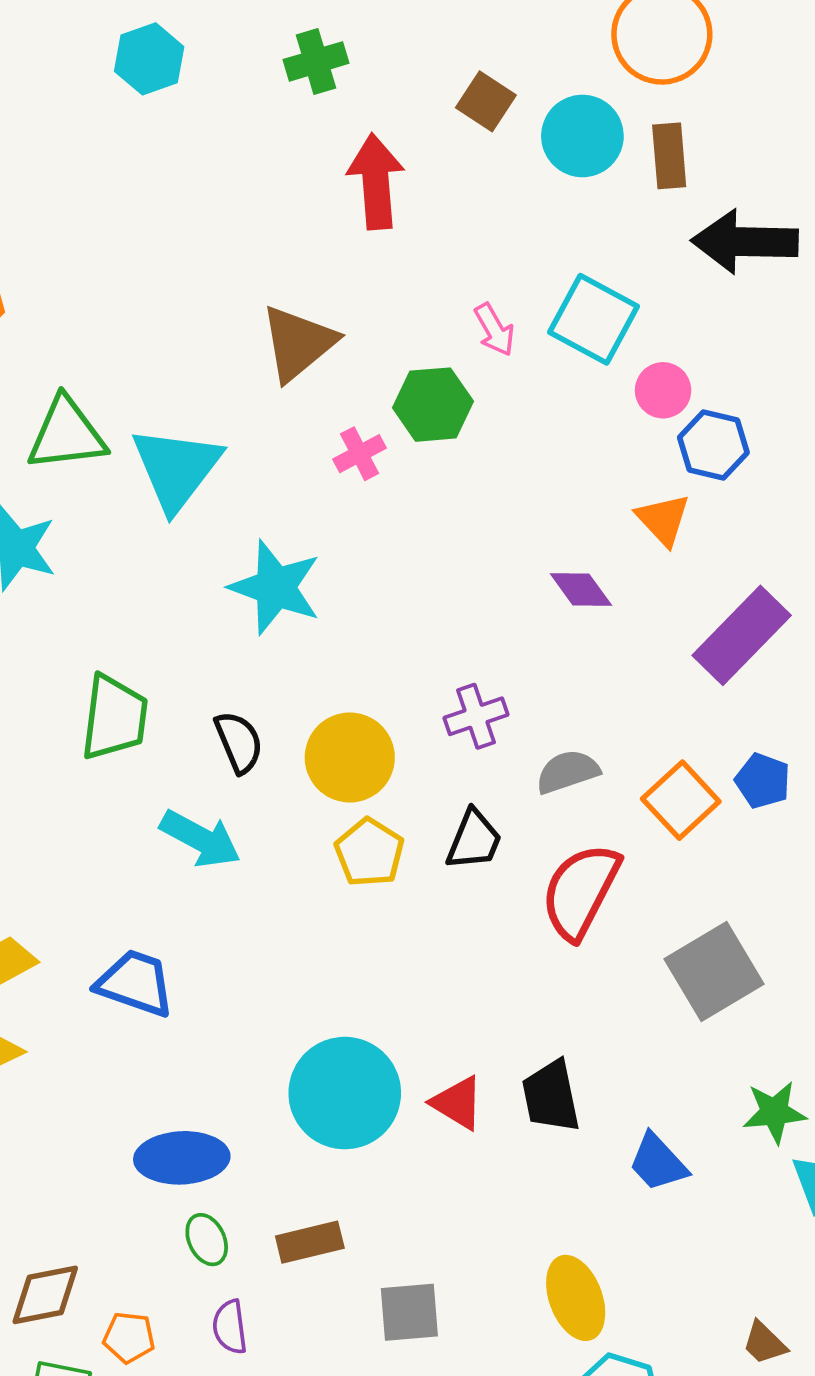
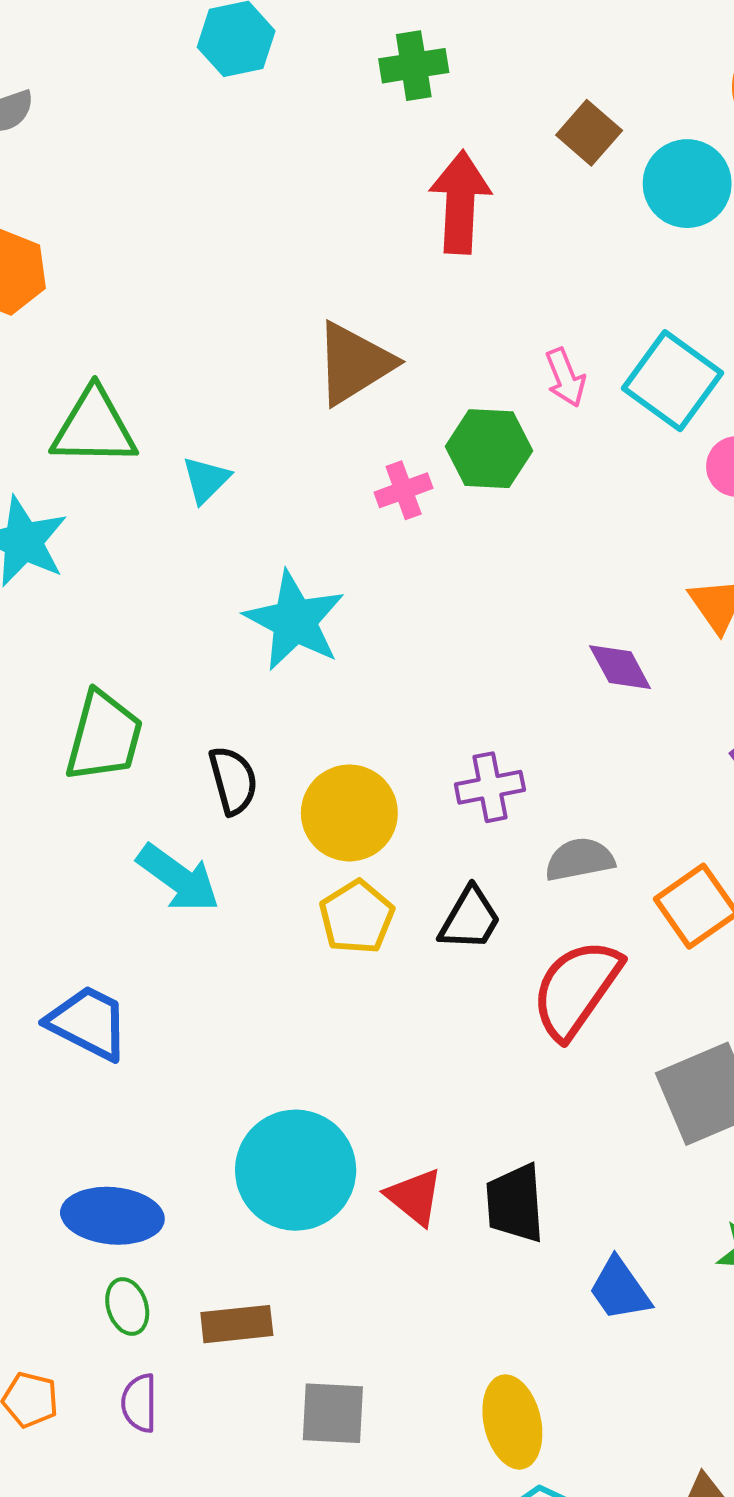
cyan triangle: (176, 468) -> (206, 480), size x0.5

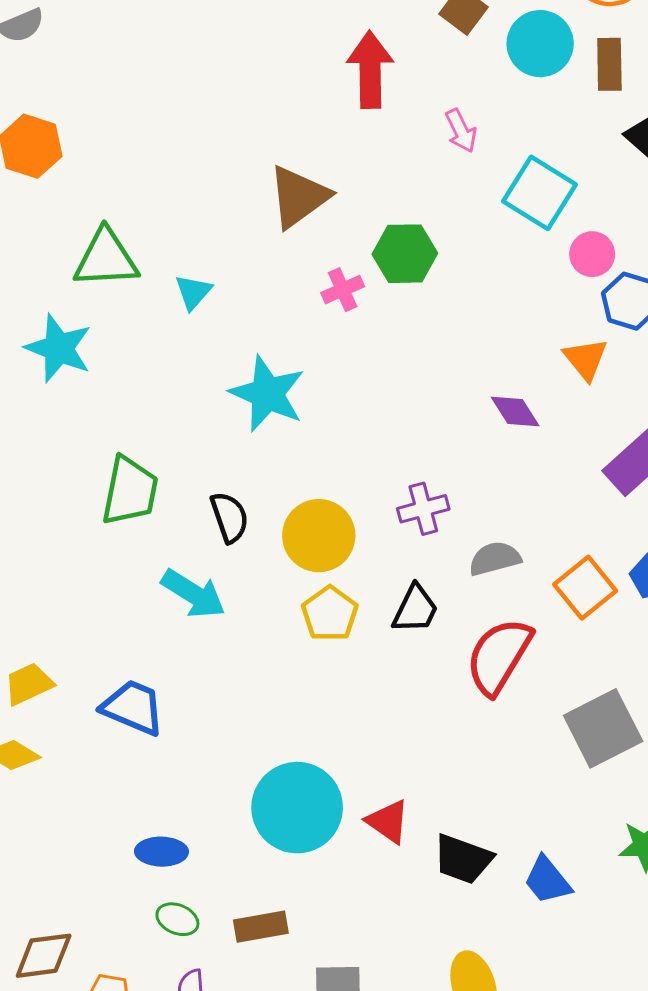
pink arrow: (565, 378) -> (461, 131), moved
black trapezoid: (515, 1203) -> (463, 859), moved, turned -62
blue ellipse: (112, 1216) -> (161, 852), size x0.7
green ellipse: (127, 1306) -> (177, 919), turned -45

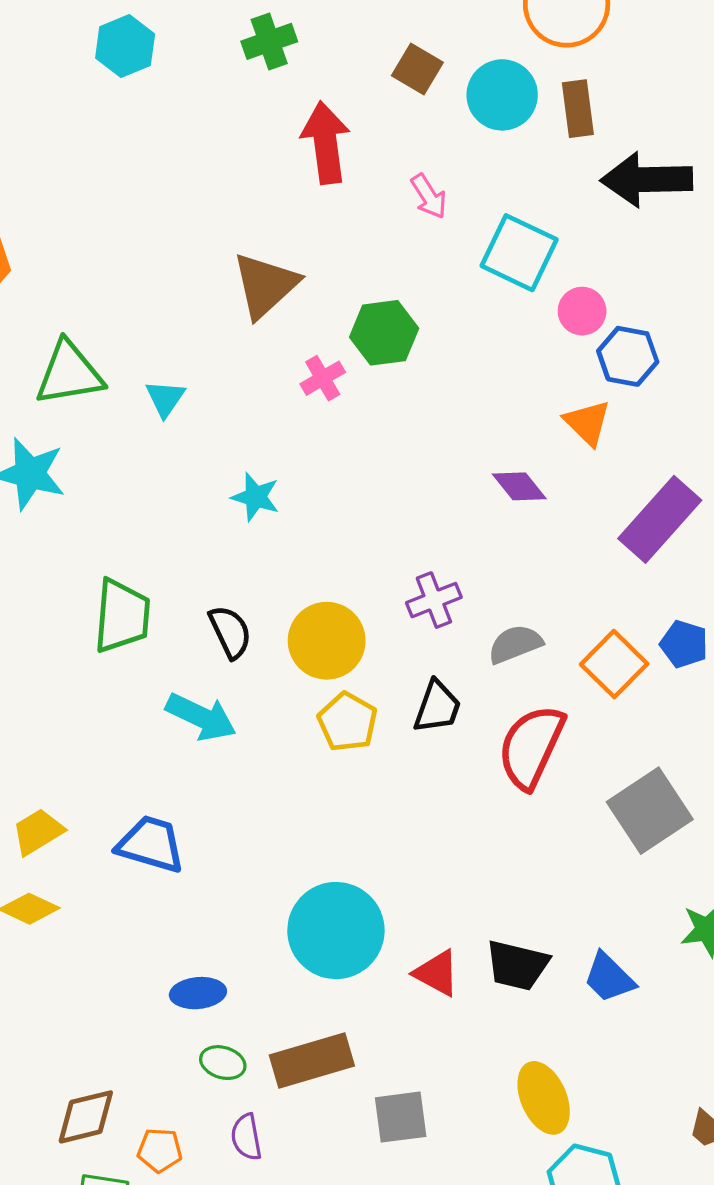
cyan star: (267, 394) -> (256, 497), size x0.6
red triangle: (388, 821) -> (437, 973), moved
brown rectangle: (261, 927) -> (312, 1061), size x1.4

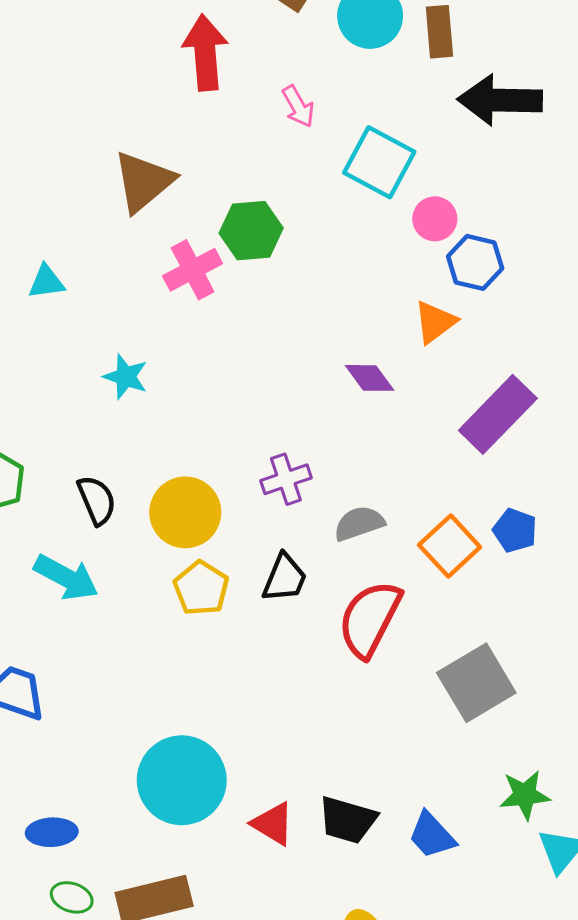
pink cross: (323, 378) -> (193, 270), size x1.4
cyan triangle: (165, 398) -> (46, 282), turned 45
orange triangle: (587, 423) -> (435, 322), turned 36

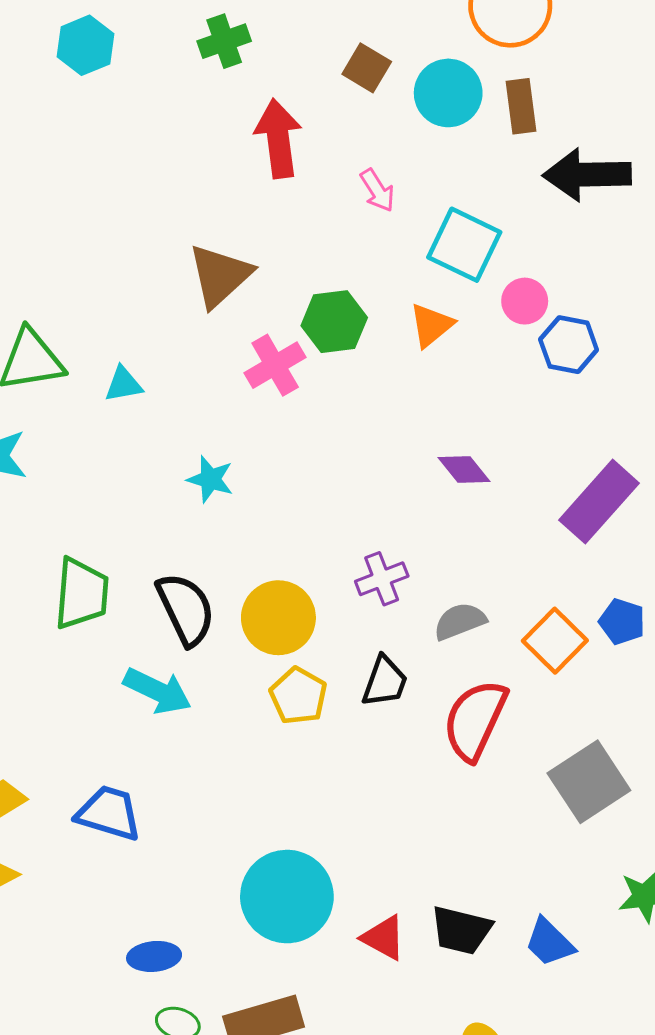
orange triangle: (435, 322) -> (431, 325), moved
black semicircle: (97, 500) -> (186, 609), size x1.4

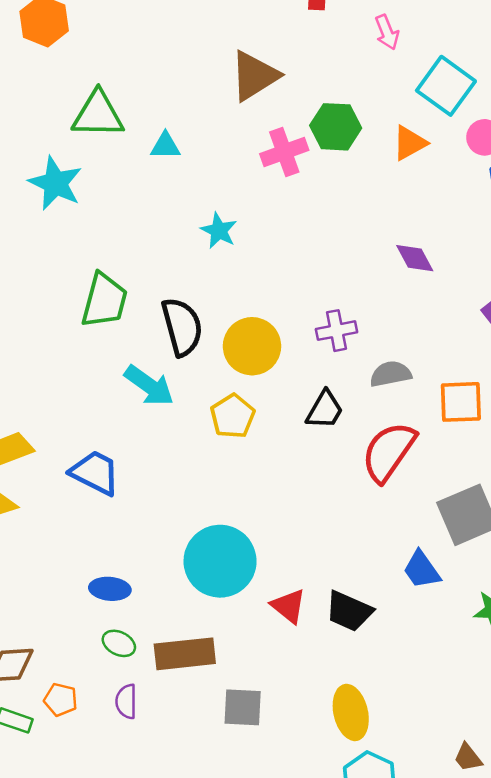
orange square: (555, 641) -> (461, 402), turned 33
yellow pentagon: (298, 696) -> (233, 416), moved
blue trapezoid: (549, 942) -> (422, 570), moved

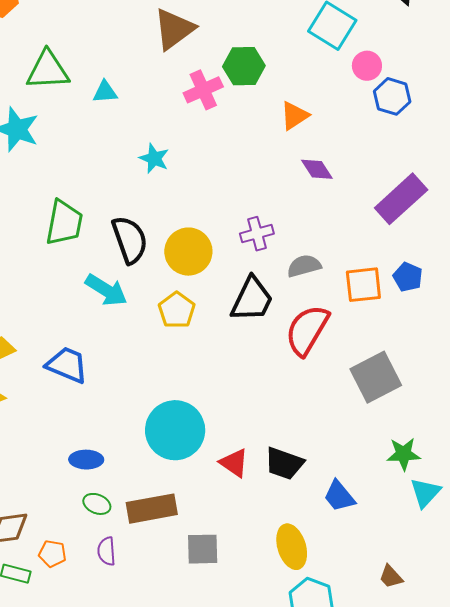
orange triangle: (410, 143) -> (294, 116), moved
black trapezoid: (325, 410) -> (252, 299), size x1.4
blue trapezoid: (422, 570) -> (339, 496), moved

